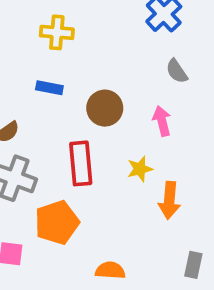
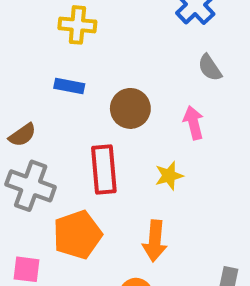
orange arrow: (169, 200) -> (155, 241), moved

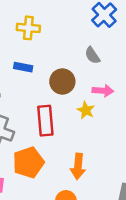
gray semicircle: (210, 68) -> (92, 55), moved
pink arrow: (193, 123) -> (103, 91), turned 108
yellow star: (169, 176) -> (86, 110), moved, turned -30

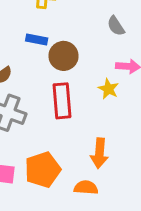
brown circle: (62, 81) -> (64, 56), moved
orange pentagon: (28, 162) -> (43, 170), moved

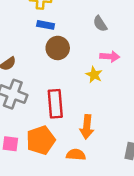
blue rectangle: (37, 39) -> (46, 25), moved
red rectangle: (62, 101) -> (55, 104), moved

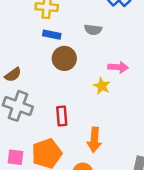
gray semicircle: (100, 24) -> (93, 30), moved, turned -49
red rectangle: (55, 104) -> (62, 116), size x0.7

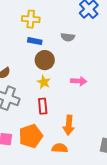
pink arrow: (118, 67) -> (79, 81), moved
yellow star: (102, 86) -> (44, 82), moved

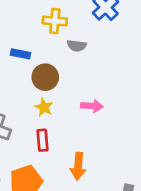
yellow cross: (31, 19) -> (55, 21), moved
blue rectangle: (35, 41) -> (21, 54), moved

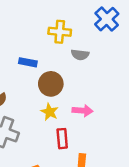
pink arrow: (92, 106) -> (83, 111), moved
red rectangle: (42, 140) -> (62, 139), moved

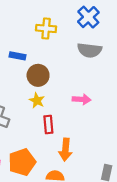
gray semicircle: (80, 55) -> (89, 50), moved, size x1.5
pink arrow: (83, 111) -> (81, 99), moved

